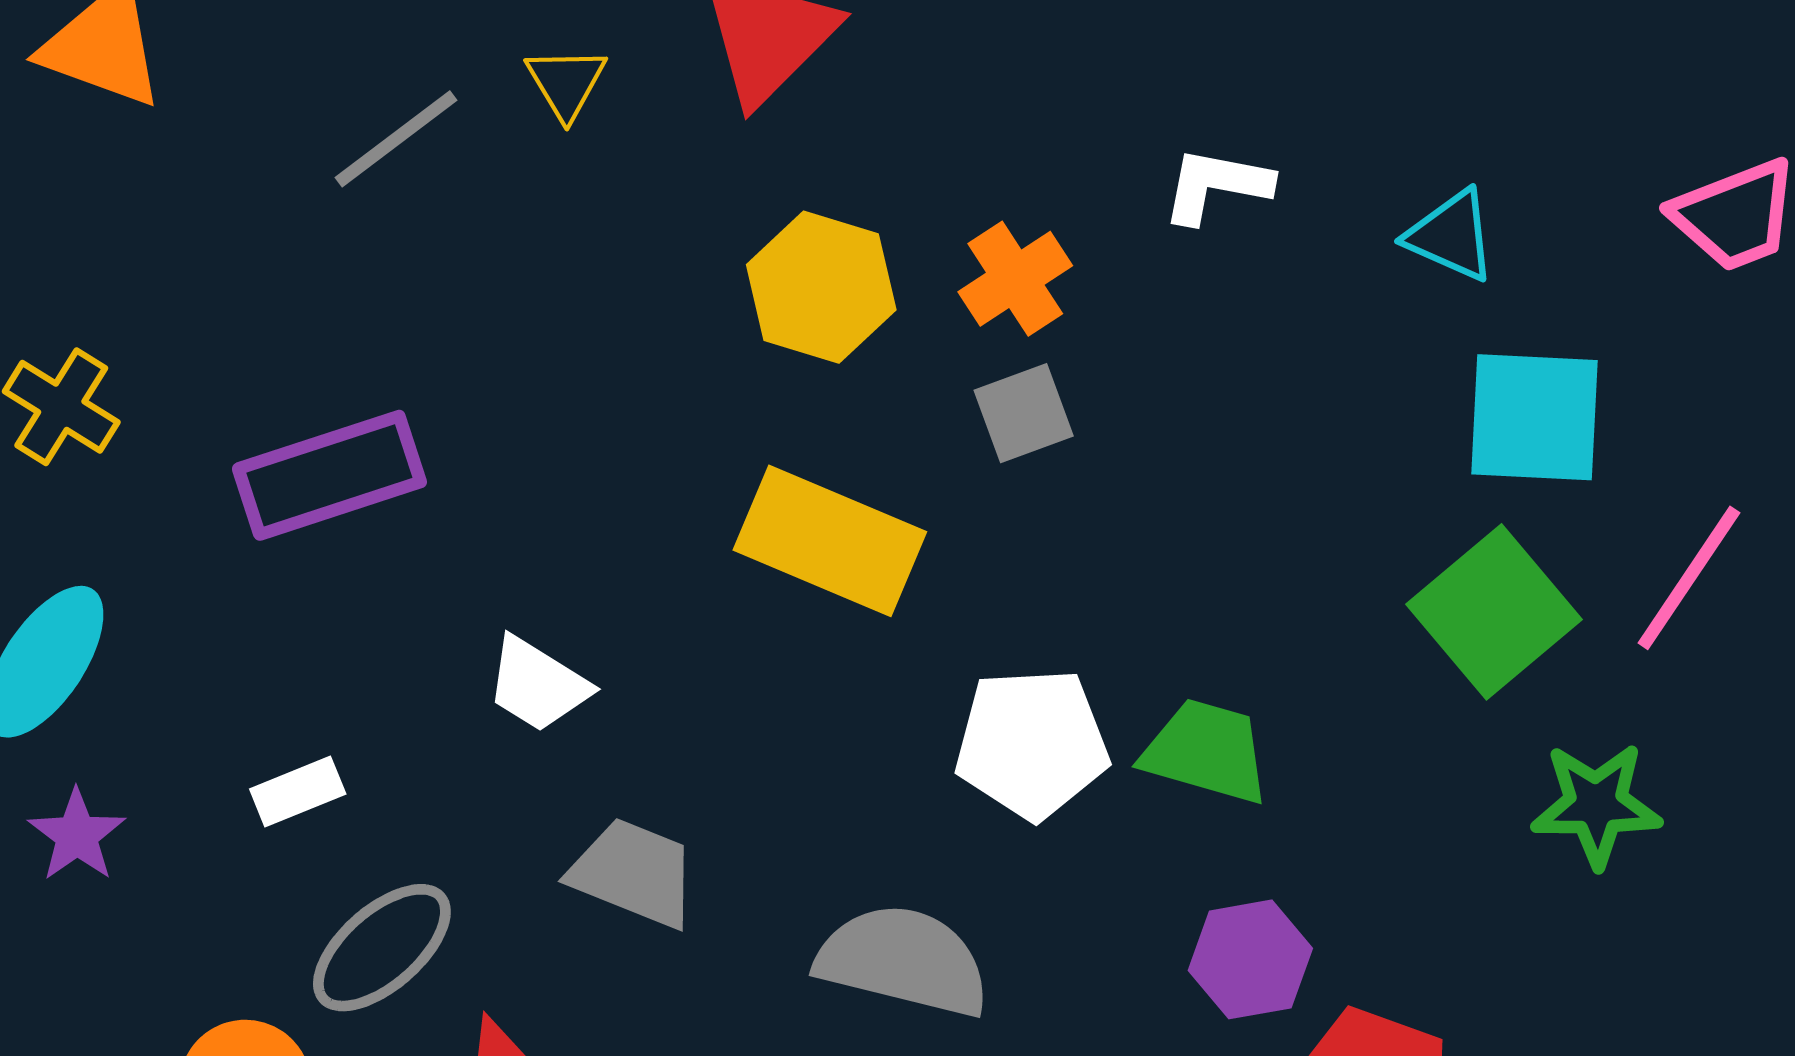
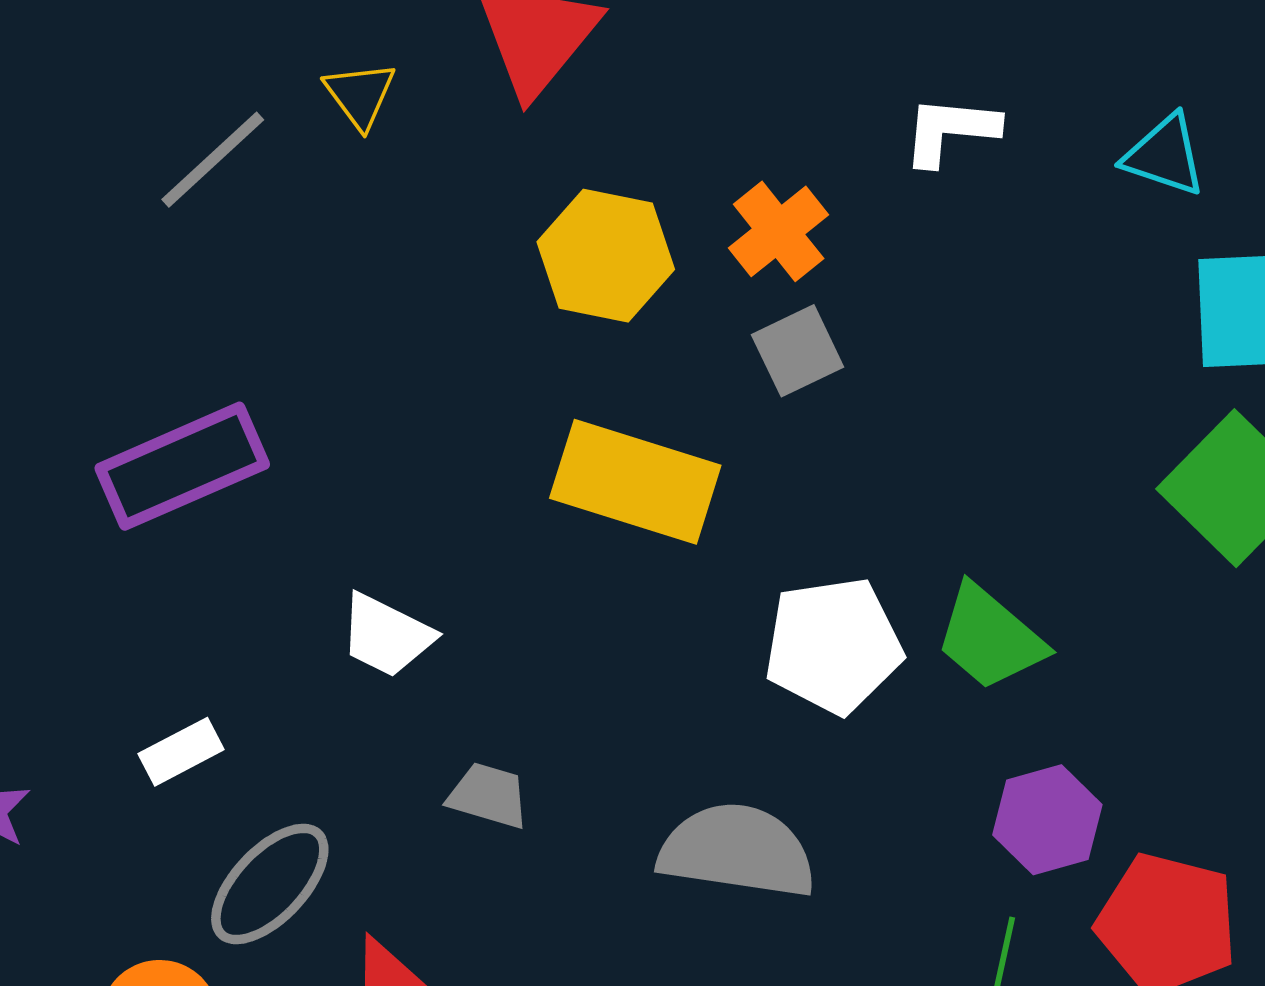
green trapezoid: (1206, 751) -> (990, 638), turned -150
gray trapezoid: (634, 873) -> (488, 796), size x0.7

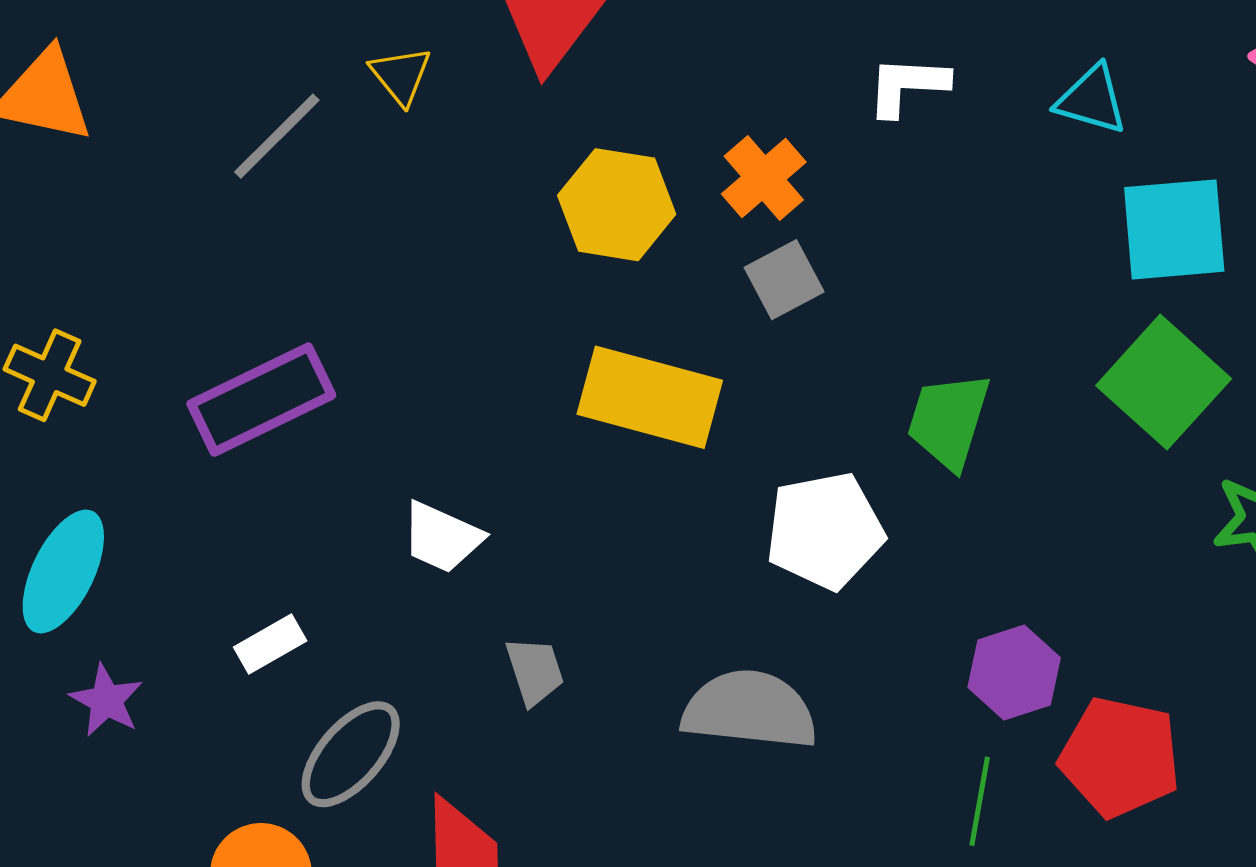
green trapezoid: (990, 638) -> (949, 421), moved, turned 69
gray trapezoid: (488, 796) -> (535, 671), turned 58

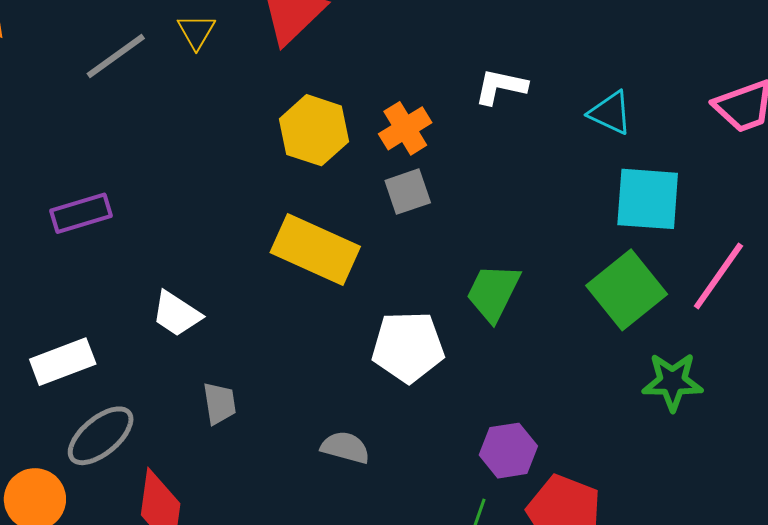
purple rectangle: (261, 400) -> (81, 213), size x0.7
white rectangle: (270, 644) -> (63, 362), size x1.5
gray semicircle: (750, 710) -> (345, 447), size x0.6

